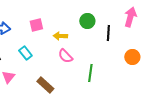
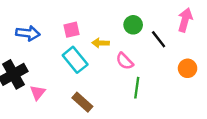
black line: (108, 33) -> (159, 39), turned -42
cyan rectangle: (25, 53) -> (75, 60), moved, size x1.5
pink semicircle: (65, 56) -> (125, 61), moved

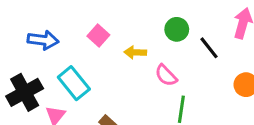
pink square: (71, 30) -> (98, 35), turned -35
cyan rectangle: (75, 60) -> (74, 83), moved

